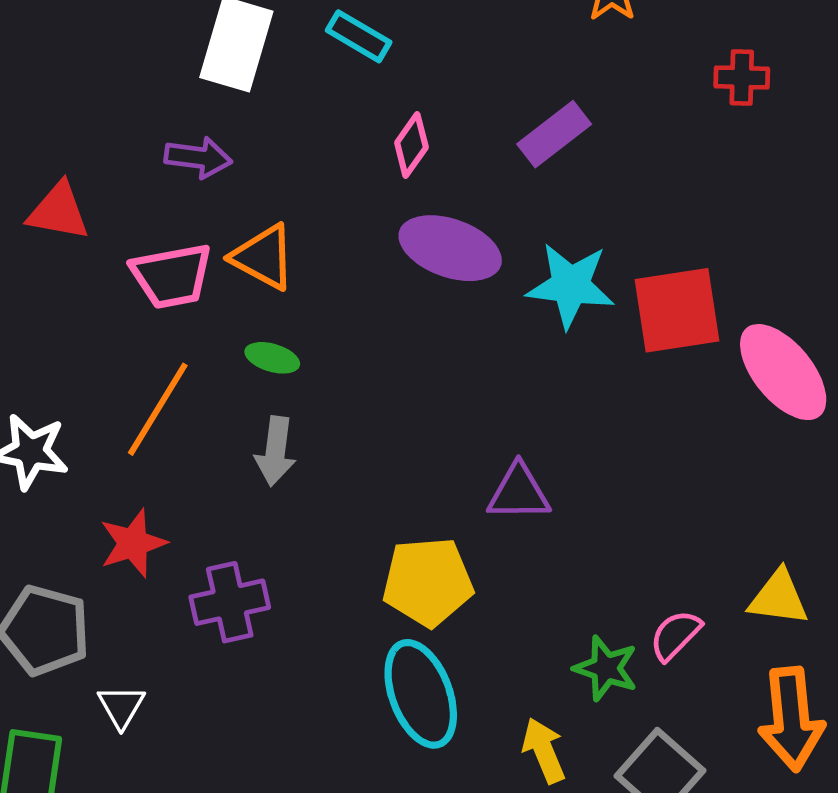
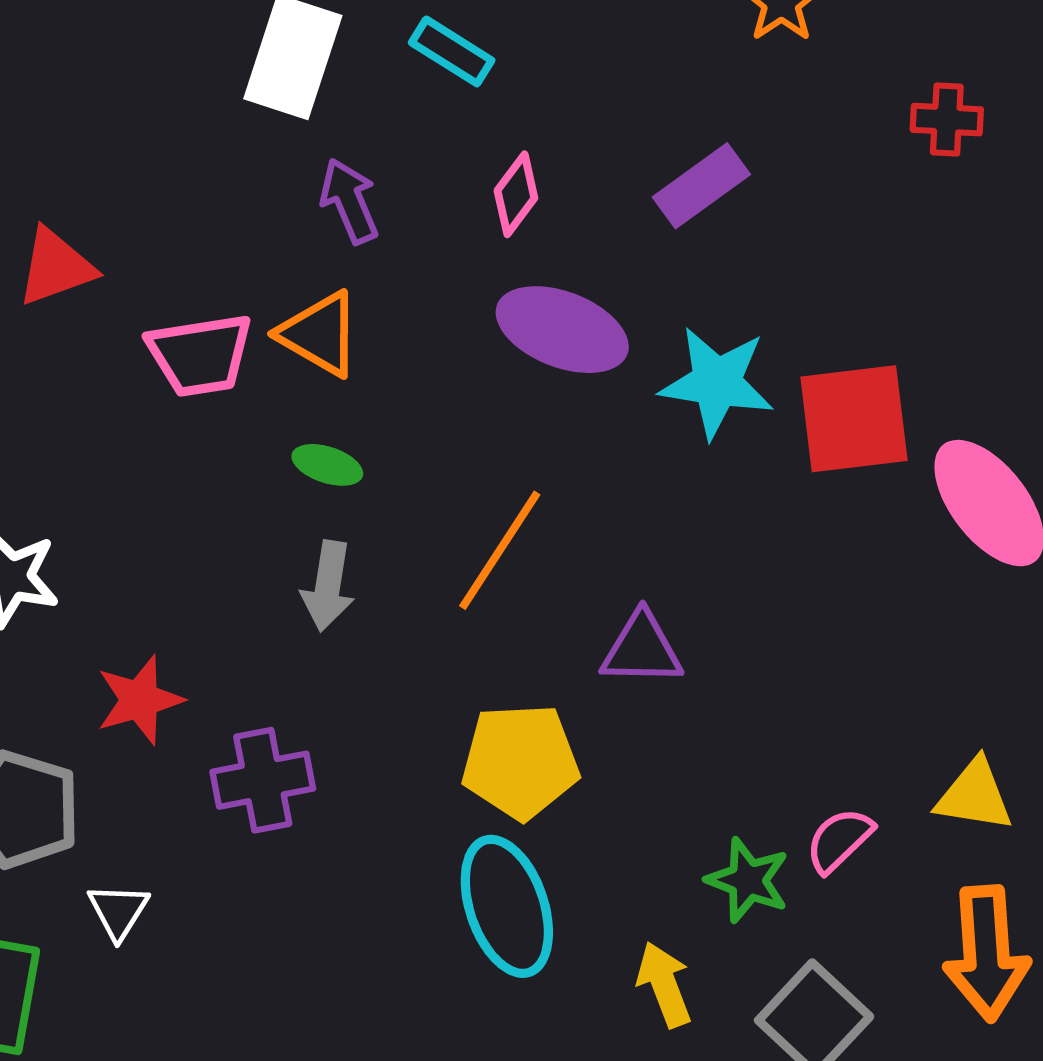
purple arrow: (198, 157) -> (349, 201), moved, turned -122
red triangle: (58, 211) -> (56, 267), turned -32
orange line: (158, 409) -> (500, 550), moved

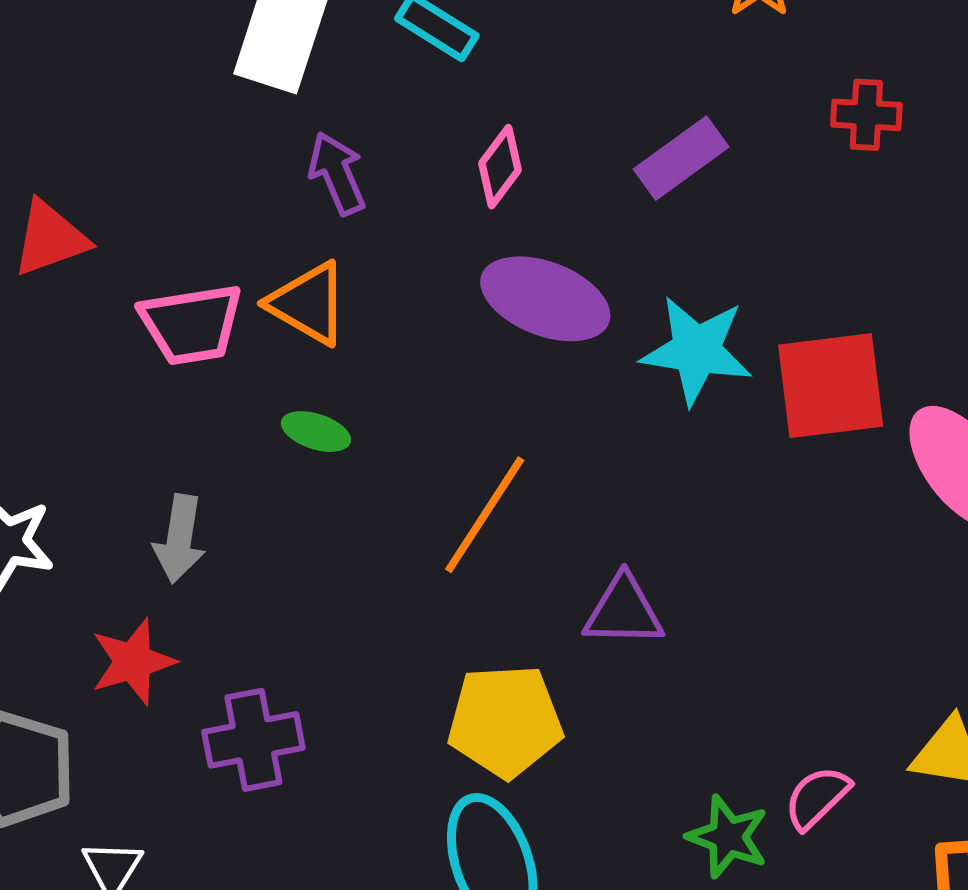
red cross: (947, 120) -> (866, 115), moved
gray arrow: (328, 586) -> (179, 539), moved

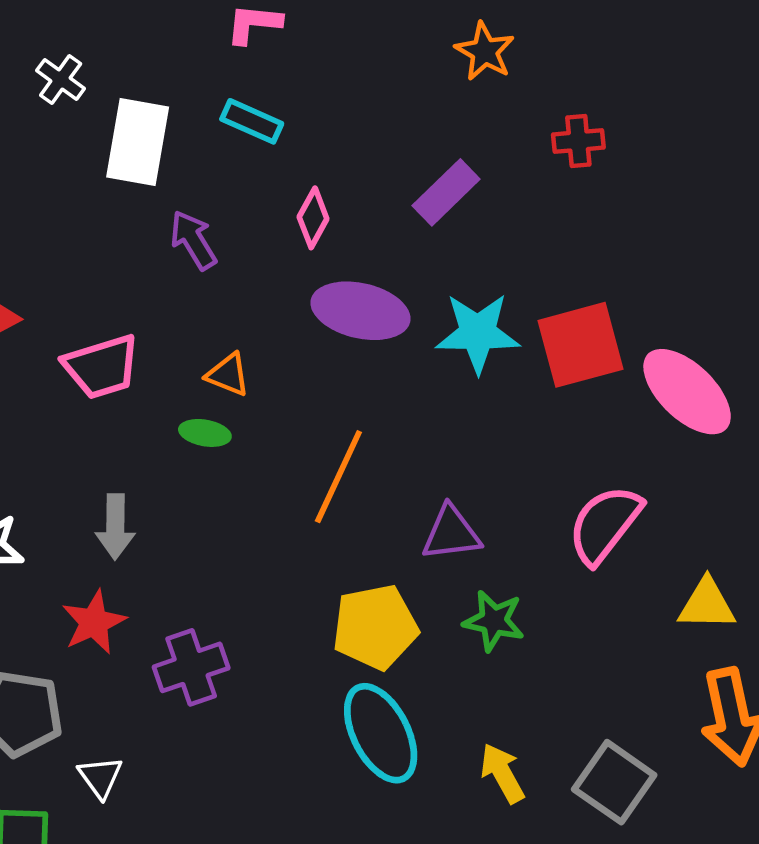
orange triangle: (308, 303) -> (228, 375), moved, size x0.7
pink semicircle: (817, 798) -> (605, 524), moved, size x1.6
green star: (728, 837) -> (494, 621), moved

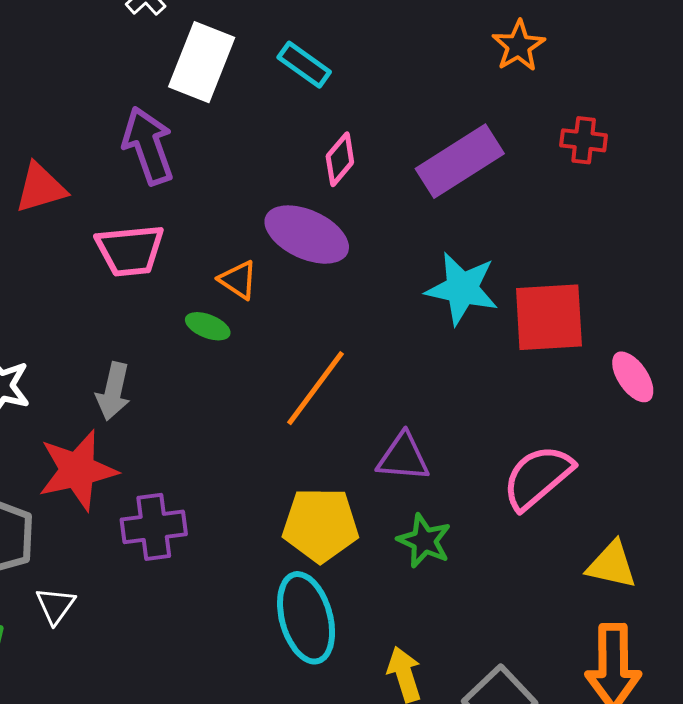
purple rectangle: (446, 192) -> (460, 161), size x1.4
purple arrow: (193, 240) -> (148, 146), moved, size x1.4
purple ellipse: (360, 311) -> (307, 235), moved
pink ellipse: (687, 392) -> (633, 377), size x0.6
red star: (94, 622) -> (78, 470), size x1.4

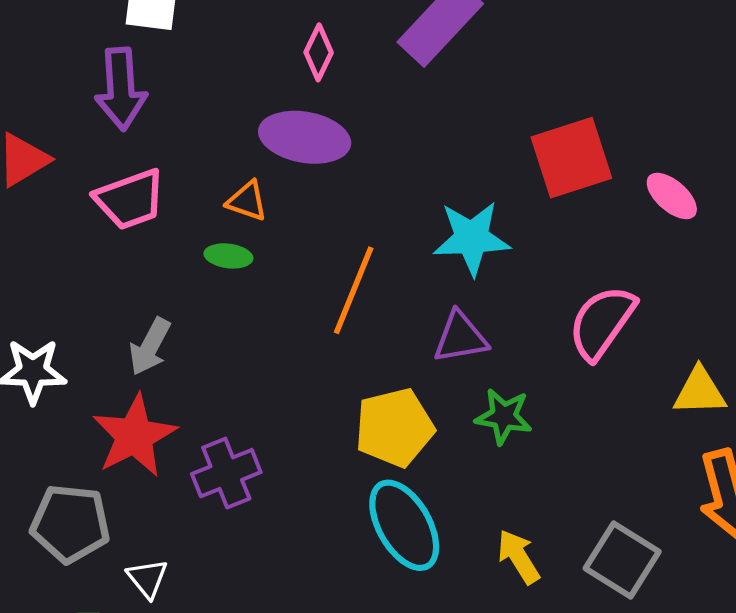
purple arrow: (148, 146) -> (121, 89), turned -150
cyan star: (462, 289) -> (472, 238), moved
gray arrow: (113, 391) -> (150, 347), turned 30

